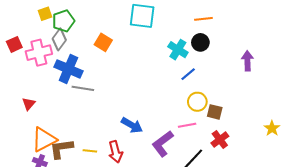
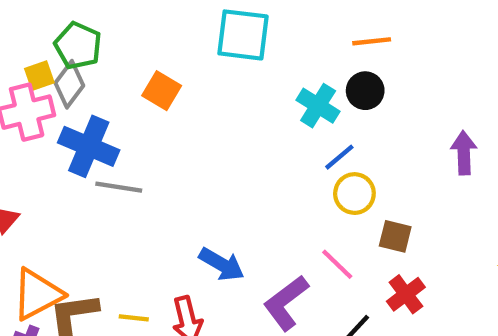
yellow square: (45, 14) -> (39, 76), moved
green pentagon: (63, 21) -> (78, 46), turned -30
purple arrow: (247, 61) -> (464, 153), moved
yellow circle: (197, 102) -> (354, 194), moved
pink line: (187, 125) -> (337, 264), turned 54

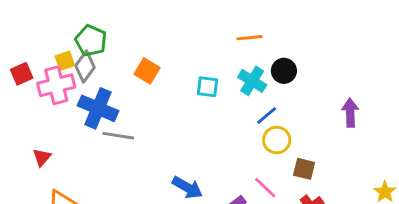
cyan square: (243, 35) -> (208, 87), moved, size x0.6
orange line: (372, 41) -> (249, 38), moved

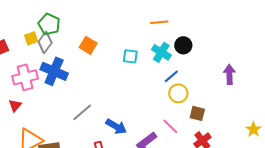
pink cross: (56, 85) -> (25, 77), moved
gray line: (118, 136) -> (82, 112), moved, turned -50

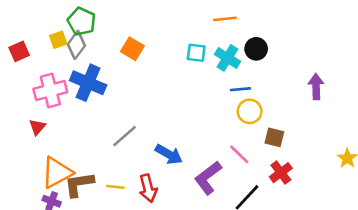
cyan square: (130, 56) -> (196, 53), moved
blue line: (171, 76) -> (240, 89), turned 35

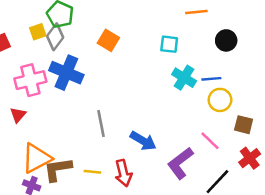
cyan cross: (227, 58) -> (184, 78), moved
gray line: (125, 136) -> (101, 123), turned -60

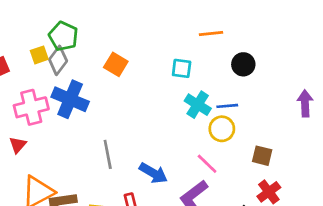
yellow circle: (220, 100) -> (222, 129), moved
pink line: (210, 141) -> (207, 164), moved

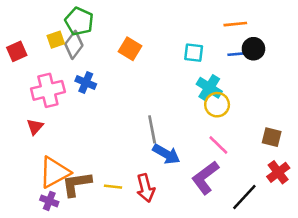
orange line: (211, 33) -> (235, 24), moved
blue cross: (70, 99) -> (86, 83), size x0.6
blue line: (227, 106) -> (238, 54), moved
yellow circle: (222, 129) -> (217, 105), moved
gray line: (108, 154) -> (152, 129), moved

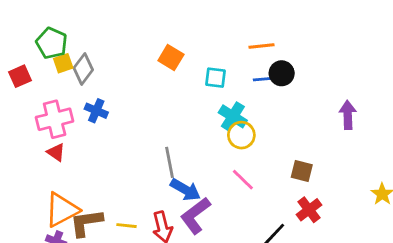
green pentagon: (79, 21) -> (52, 43), moved
orange square: (130, 49) -> (171, 57), moved
red triangle: (35, 127) -> (56, 152), moved, turned -36
purple L-shape: (205, 178) -> (195, 216), moved

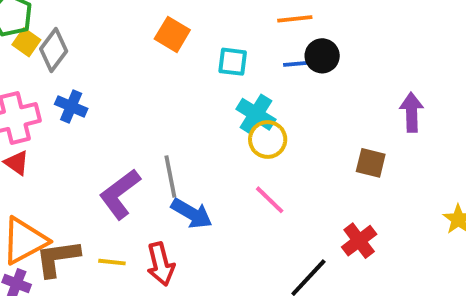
yellow square: (63, 63) -> (26, 42), turned -36
brown square: (302, 171) -> (371, 163), moved
purple L-shape: (195, 216) -> (120, 194), moved

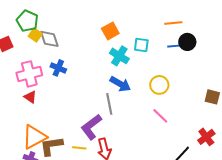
orange square: (172, 34) -> (110, 31), turned 30
gray diamond: (54, 50) -> (49, 39), turned -55
cyan cross: (256, 114) -> (119, 56), moved
purple L-shape: (120, 194) -> (91, 127), moved
blue arrow: (192, 213) -> (120, 84), moved

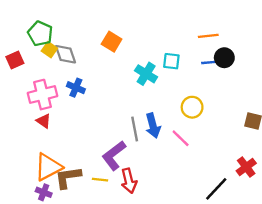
orange square: (110, 31) -> (112, 42), moved, turned -30
blue arrow: (120, 84) -> (153, 126), moved, turned 45
pink line: (160, 116) -> (181, 138), moved

